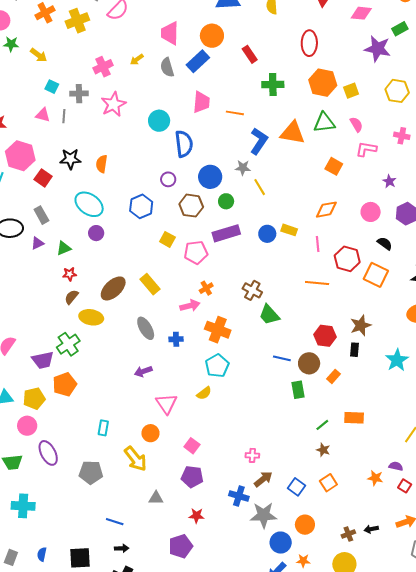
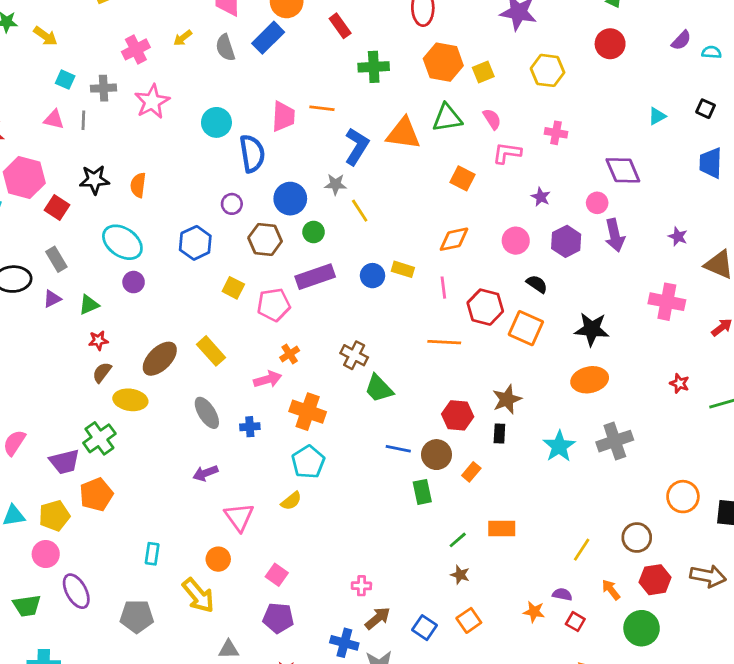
pink trapezoid: (201, 102) -> (283, 116), moved

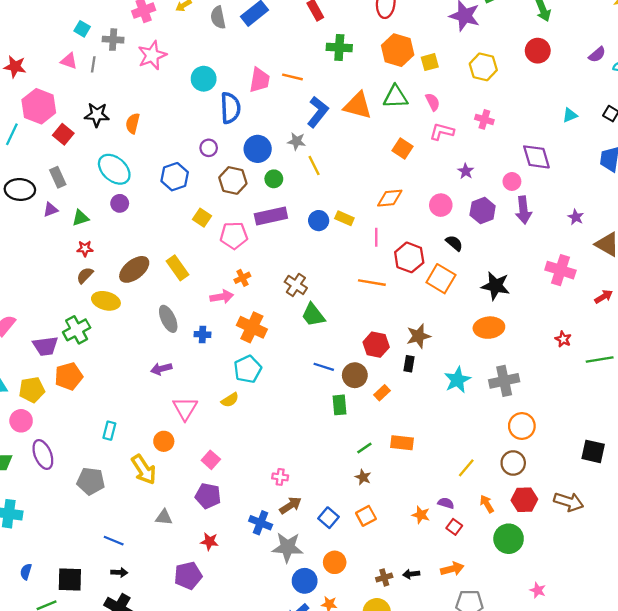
orange circle: (683, 497) -> (522, 426), moved

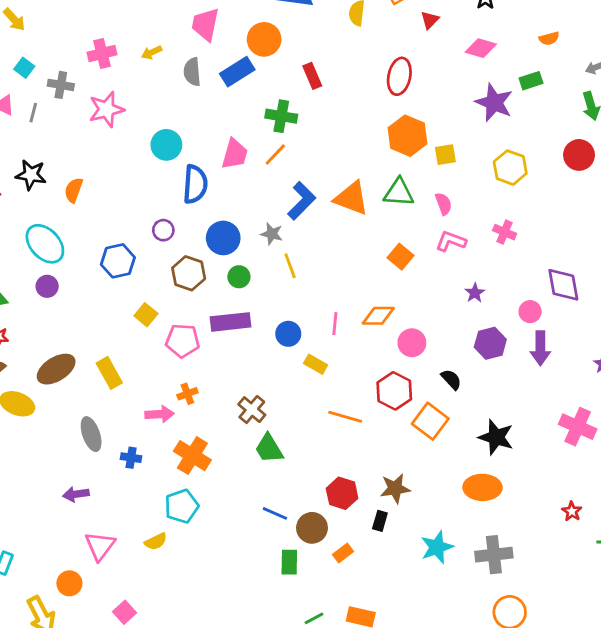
green cross: (339, 47) -> (281, 116), moved
orange line: (292, 77) -> (275, 154), turned -66
pink circle: (441, 205) -> (412, 343), moved
yellow rectangle: (344, 218) -> (316, 364), moved
pink line: (376, 237) -> (335, 324), moved

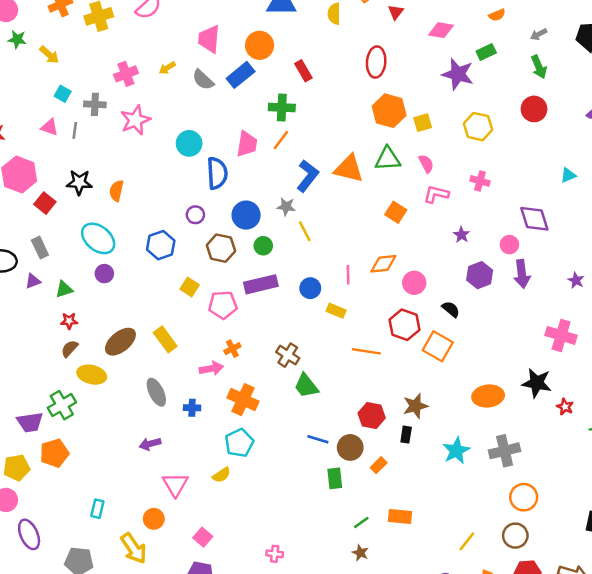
gray semicircle: (192, 72) -> (203, 80), turned -35
black star: (496, 437) -> (537, 383), moved

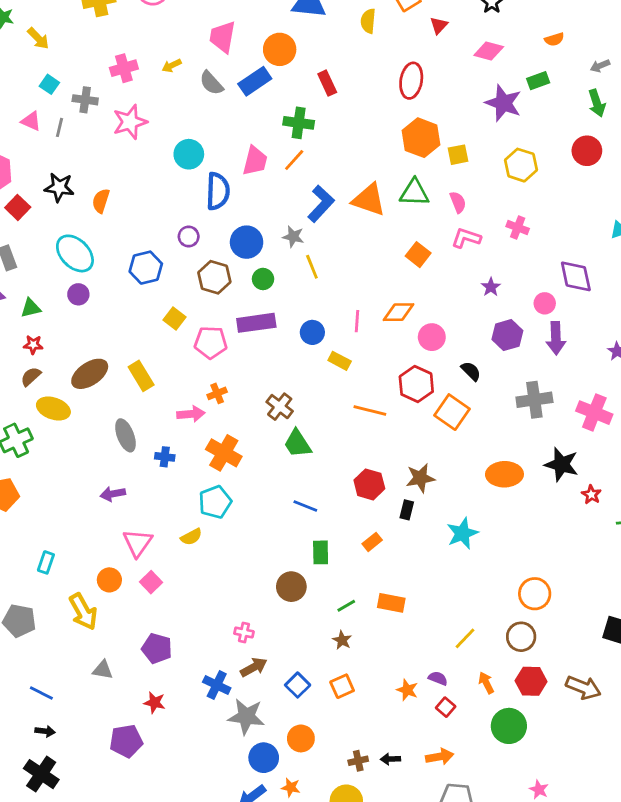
brown circle: (350, 447) -> (291, 587), moved
gray cross: (505, 451) -> (534, 400), moved
pink square: (203, 537) -> (151, 582), moved

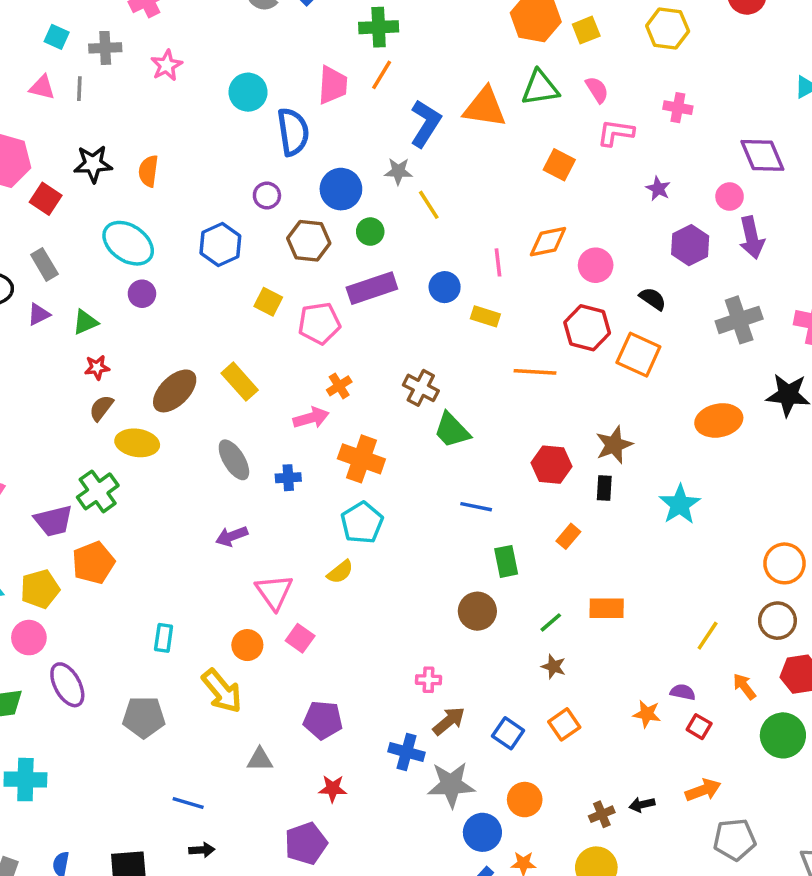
pink star: (130, 122) -> (167, 65), size x0.7

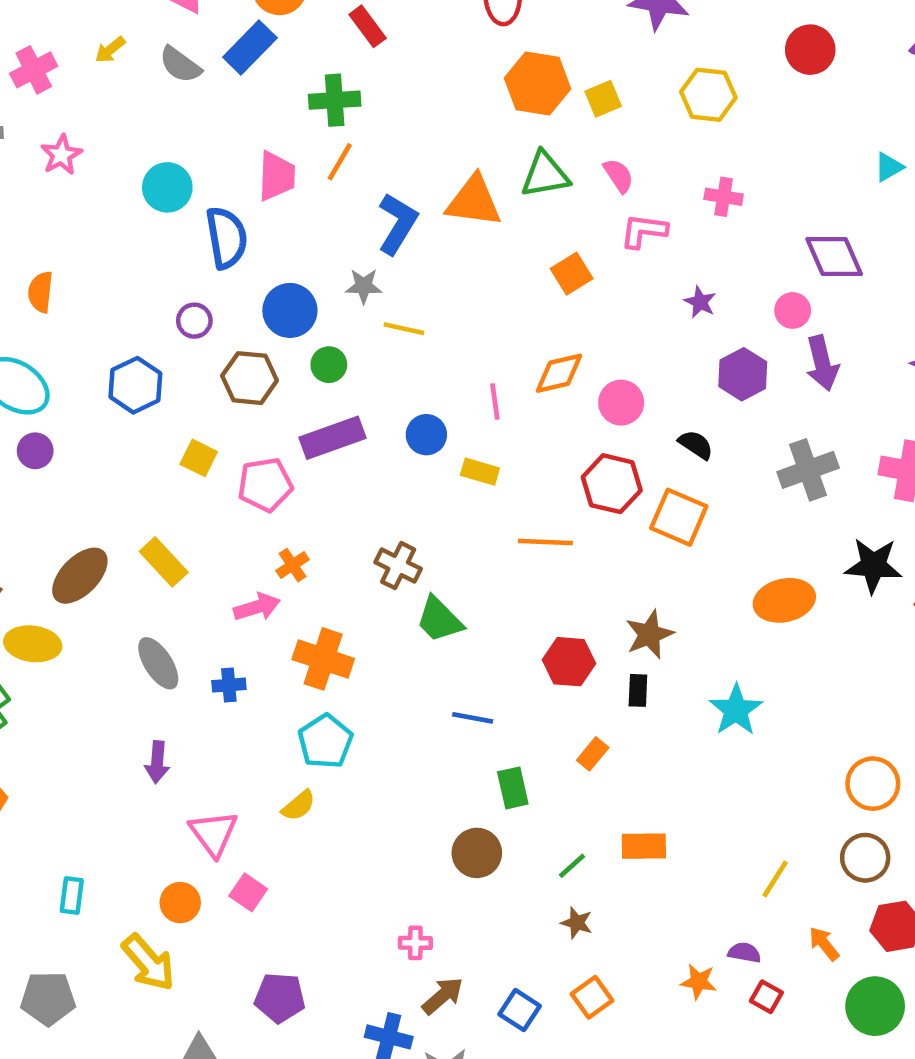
orange square: (559, 165) -> (572, 274), turned 32
yellow line: (429, 205) -> (404, 329), turned -44
purple arrow: (232, 536) -> (157, 762), turned -64

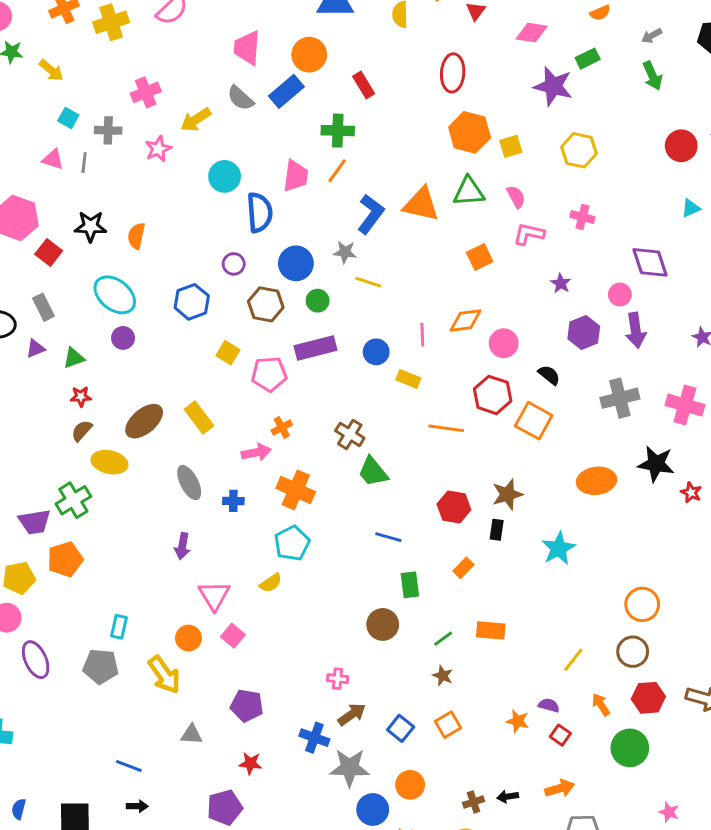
yellow arrow: (110, 50) -> (196, 120), moved, size x1.5
red circle: (810, 50) -> (681, 146), moved
gray pentagon: (48, 998) -> (101, 666), moved

